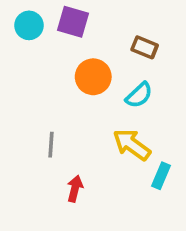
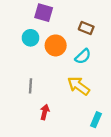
cyan circle: (29, 25) -> (31, 38), moved
cyan rectangle: (161, 176) -> (96, 120), moved

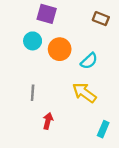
brown rectangle: (86, 28) -> (101, 19), moved

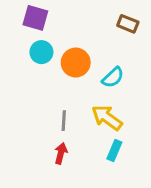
purple square: (47, 14) -> (35, 18), moved
gray line: (33, 93) -> (64, 121), moved
cyan rectangle: (103, 129) -> (114, 150), moved

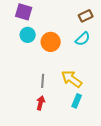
brown rectangle: (128, 24) -> (86, 16), turned -48
cyan semicircle: (113, 77) -> (83, 39), moved

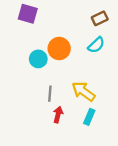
cyan circle: (28, 35) -> (38, 59), moved
red arrow: (41, 103) -> (58, 115), moved

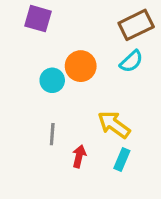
brown rectangle: (100, 18) -> (136, 25), size x1.5
gray line: (50, 94) -> (52, 134), moved

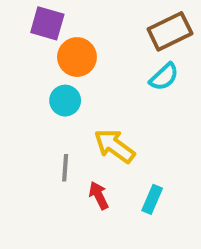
orange circle: (81, 66) -> (77, 57), moved
yellow arrow: (114, 125) -> (115, 146), moved
red arrow: (79, 156) -> (99, 195), turned -40

